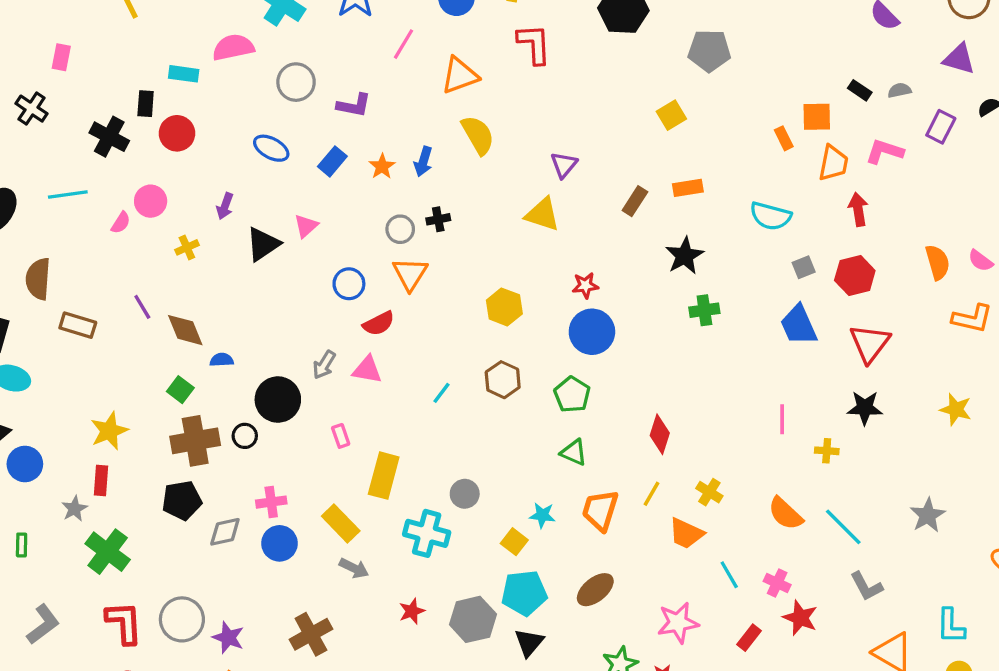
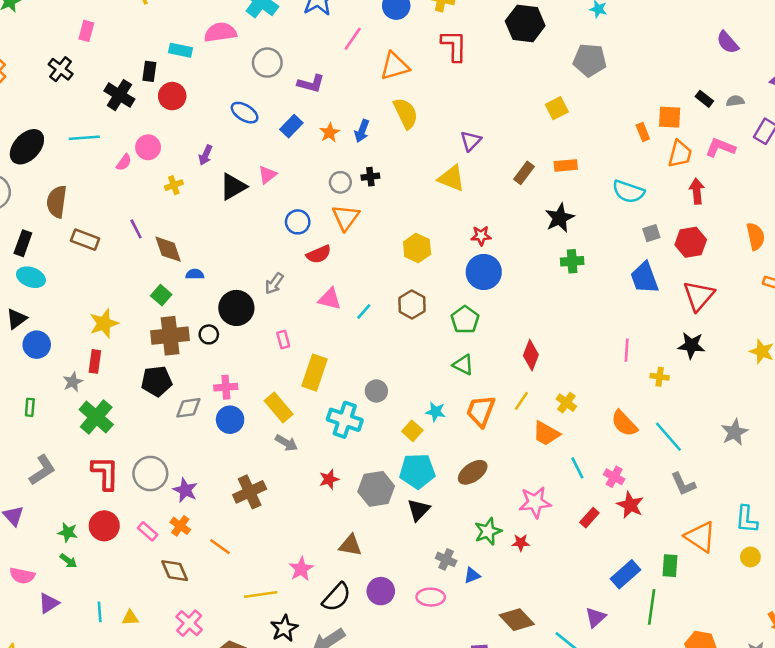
pink triangle: (367, 370) -> (330, 299), moved

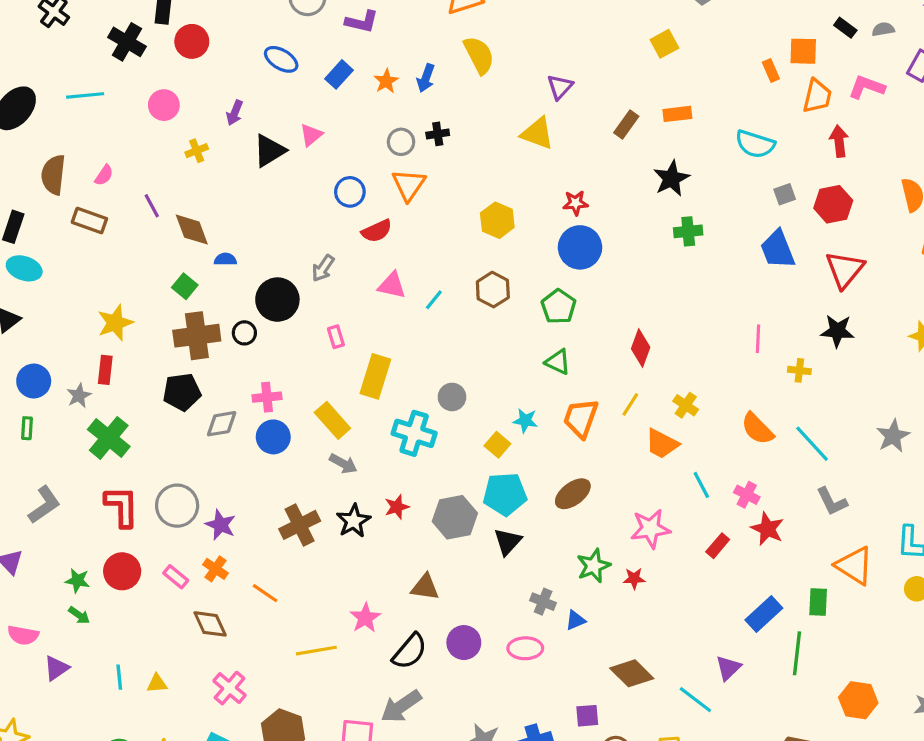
pink semicircle: (124, 162) -> (104, 175), moved
blue circle: (37, 345) -> (34, 381), moved
black star: (284, 628) -> (354, 521), moved

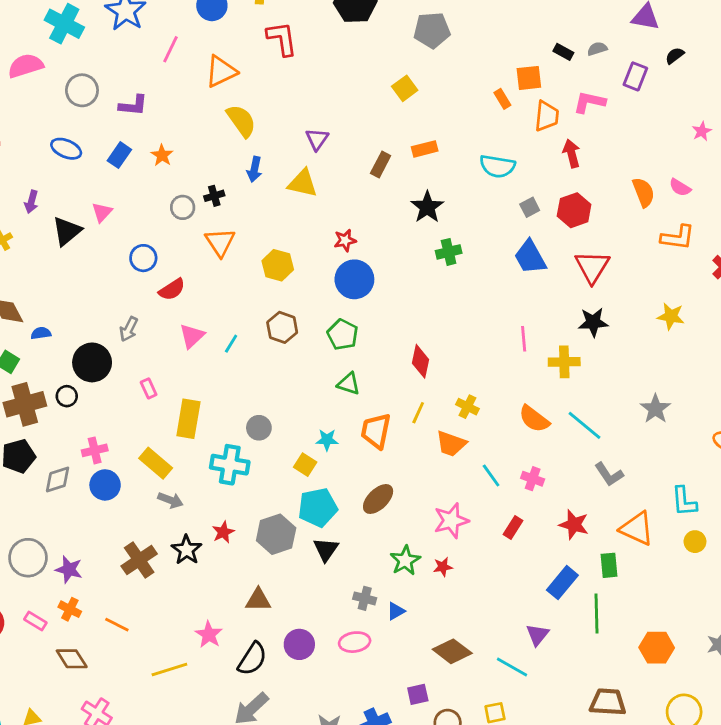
blue arrow: (426, 78) -> (254, 169), moved
orange triangle: (409, 185) -> (220, 242), moved
pink triangle: (392, 285) -> (192, 336), turned -48
yellow cross: (799, 370) -> (564, 362), size x1.5
red star: (767, 529) -> (574, 525), moved

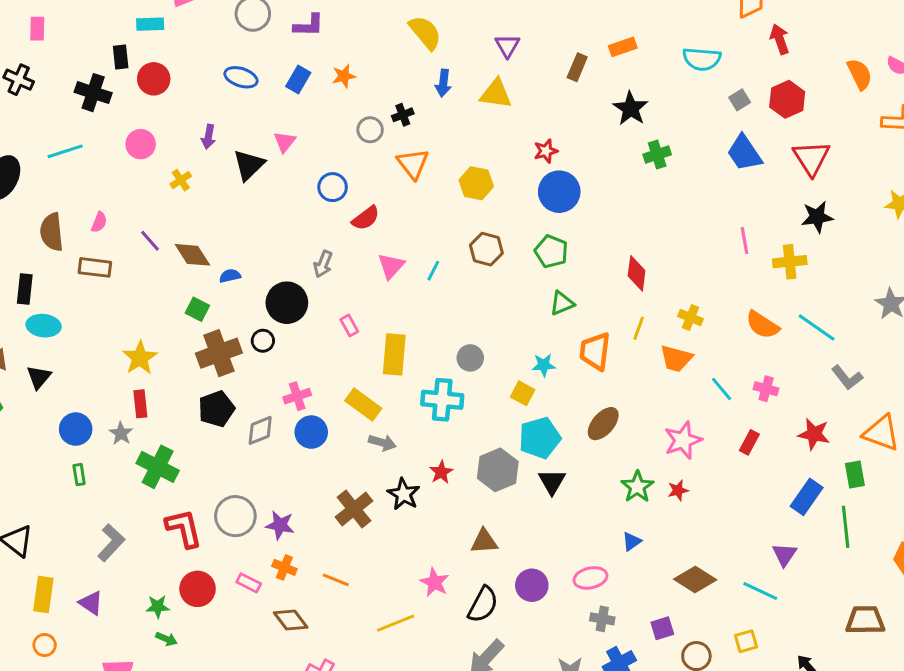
orange star: (162, 155) -> (344, 76), turned 30
green triangle: (349, 384) -> (562, 303), turned -35
gray cross: (365, 598) -> (602, 619), moved

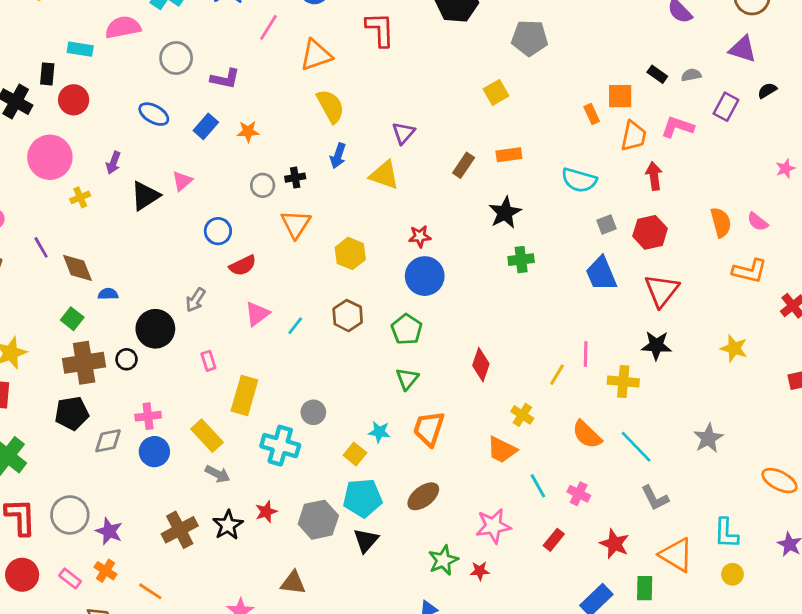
pink circle: (141, 144) -> (50, 157), size x1.6
green triangle: (562, 303) -> (407, 379), turned -40
yellow line: (639, 328) -> (557, 375), moved

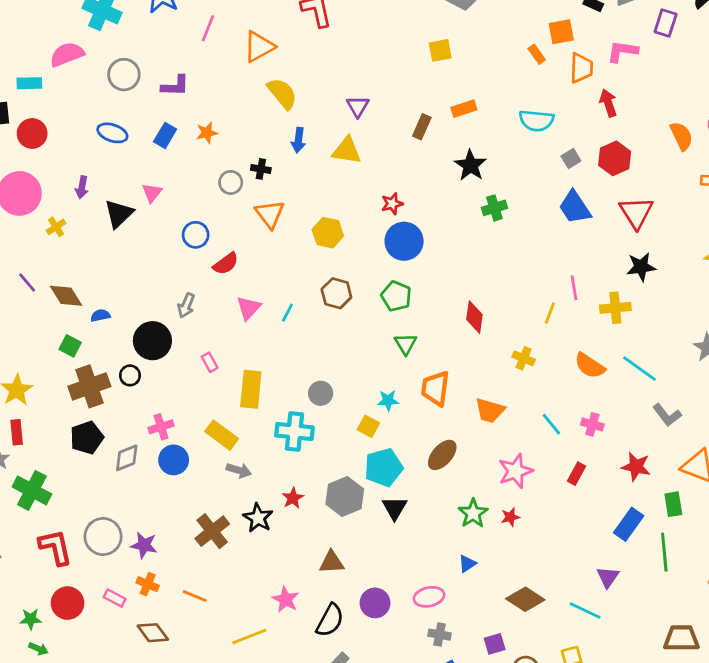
yellow square: (496, 92) -> (440, 50), turned 30
black cross: (295, 178) -> (261, 169), turned 30
orange trapezoid: (502, 450) -> (490, 410), moved

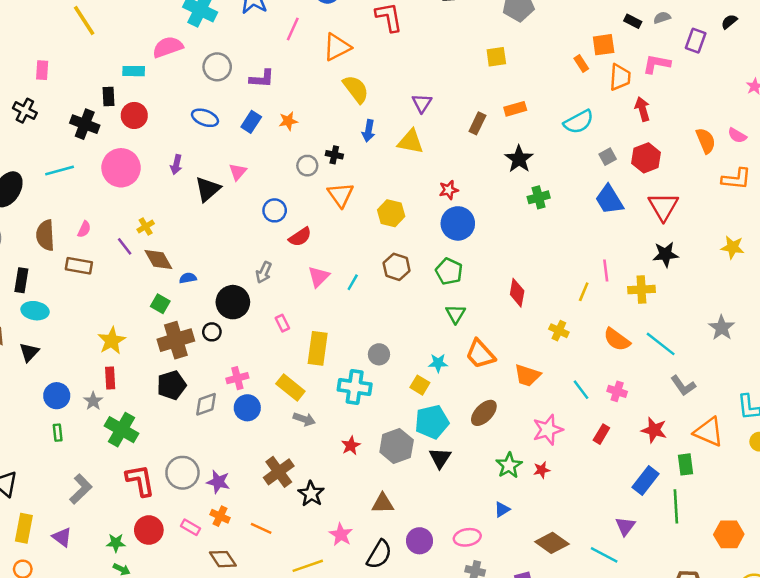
cyan semicircle: (536, 121) -> (579, 122), turned -36
yellow cross: (56, 227) -> (146, 226), moved
orange trapezoid: (435, 388) -> (480, 354), turned -52
black star: (258, 518) -> (311, 494), moved

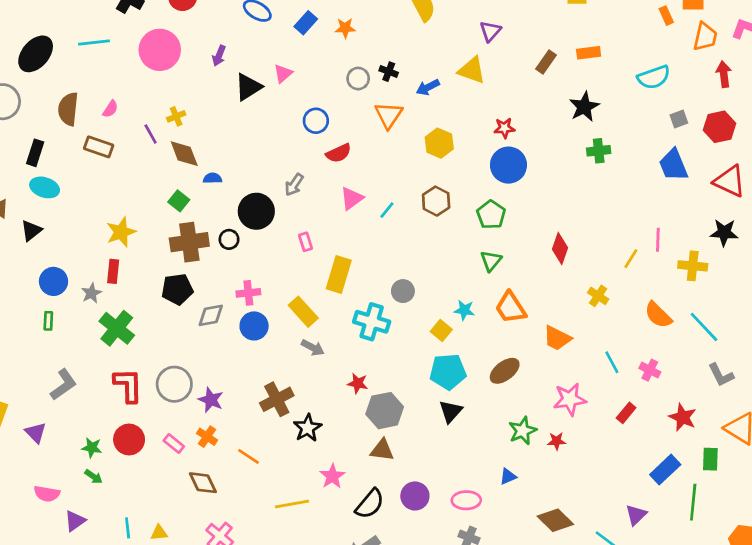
blue arrow: (368, 131) -> (428, 87), moved, turned 45
red triangle: (663, 206) -> (730, 181), turned -44
red star: (351, 446) -> (358, 383), turned 30
gray hexagon: (397, 446) -> (385, 411), moved

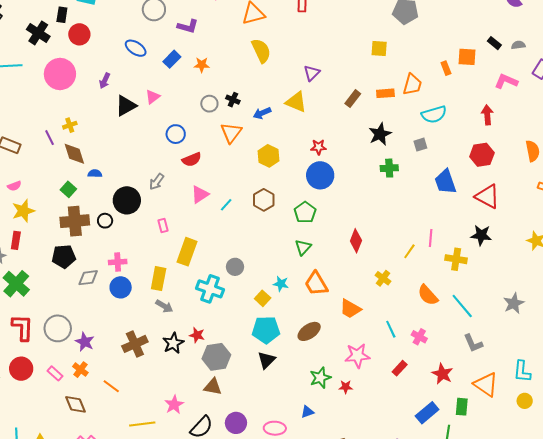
orange trapezoid: (705, 37) -> (412, 84), moved
pink semicircle: (110, 109) -> (14, 186), moved, turned 32
gray square: (679, 119) -> (420, 145), moved
yellow rectangle: (303, 312) -> (159, 279), turned 50
black star: (308, 428) -> (173, 343), moved

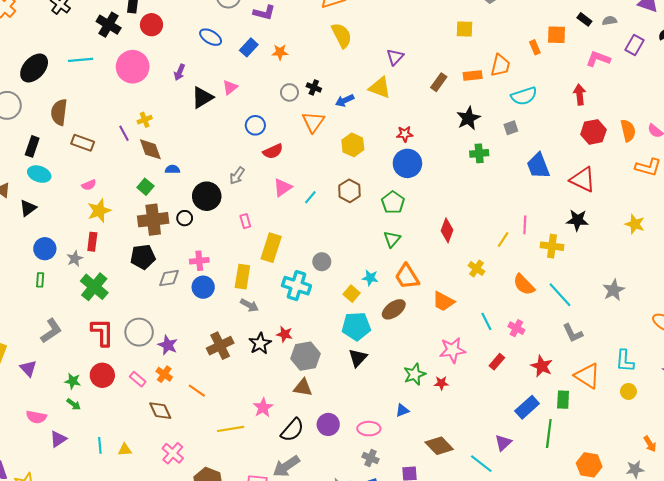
red hexagon: (482, 155) -> (593, 132), moved
brown ellipse: (309, 331) -> (394, 309), moved

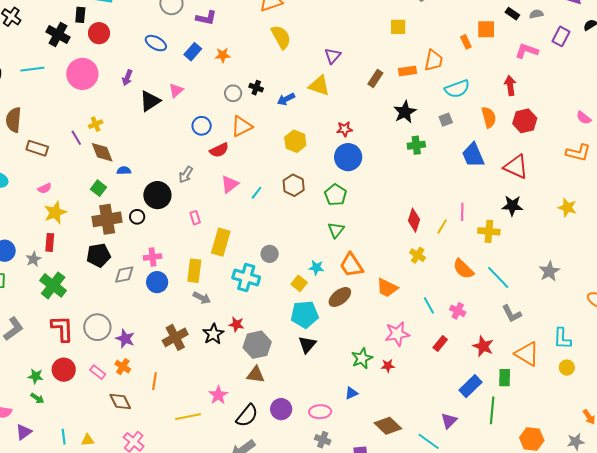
orange triangle: (313, 122) -> (242, 126), moved, turned 30
orange semicircle: (628, 131) -> (489, 117), moved
red diamond: (447, 230) -> (414, 220), moved
orange line: (197, 391) -> (155, 381), turned 66

